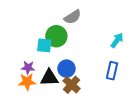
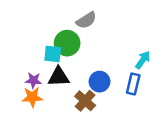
cyan arrow: (117, 40) -> (143, 60), moved
blue circle: (66, 69) -> (100, 82), moved
black triangle: (49, 78) -> (59, 77), moved

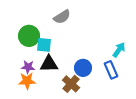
gray semicircle: (86, 20) -> (62, 17), moved
green circle: (67, 43) -> (29, 36), moved
blue rectangle: (133, 84) -> (111, 70), turned -36

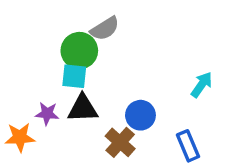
green circle: (29, 36) -> (79, 51), moved
blue rectangle: (111, 70) -> (188, 146), moved
orange star: (27, 81) -> (20, 137), moved

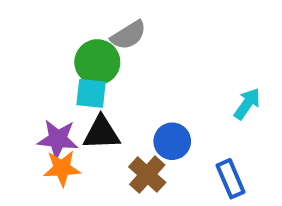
purple star: (47, 114) -> (58, 139), size x1.4
orange star: (20, 137) -> (62, 168), moved

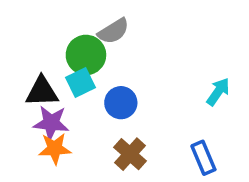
cyan square: (91, 93) -> (80, 83), turned -32
black triangle: (101, 133) -> (42, 92), moved
blue circle: (172, 141) -> (121, 103), moved

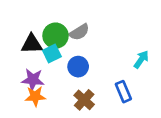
gray semicircle: (113, 31) -> (79, 32), moved
black triangle: (42, 92) -> (32, 44), moved
blue rectangle: (203, 158) -> (123, 92), moved

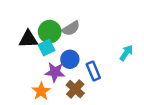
purple star: (33, 80) -> (55, 72), moved
blue rectangle: (123, 92) -> (93, 71), moved
orange star: (35, 96) -> (41, 91), moved, turned -30

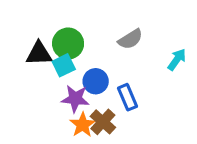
gray semicircle: (71, 28) -> (130, 39), moved
cyan arrow: (126, 53) -> (177, 59), moved
orange star: (41, 91) -> (83, 125), moved

